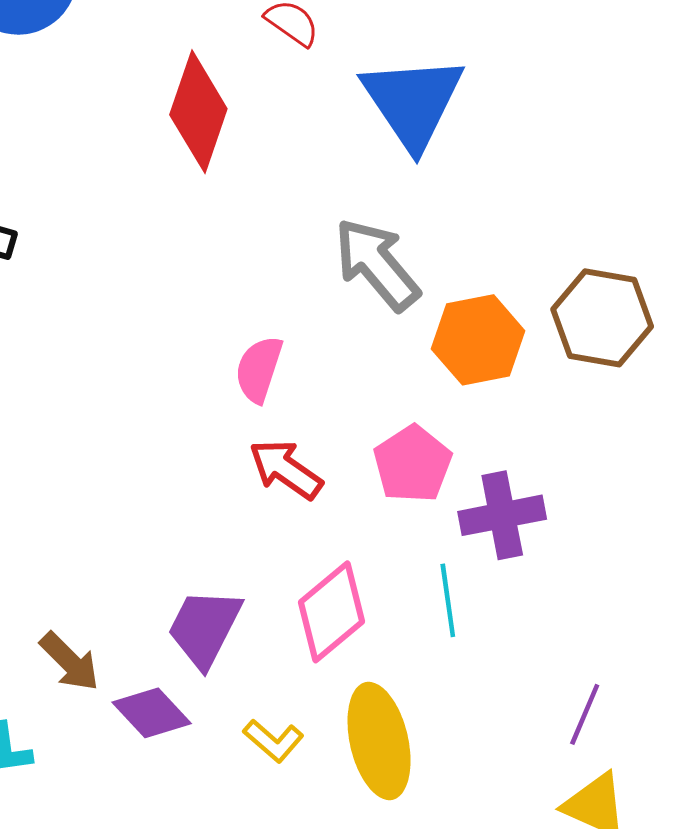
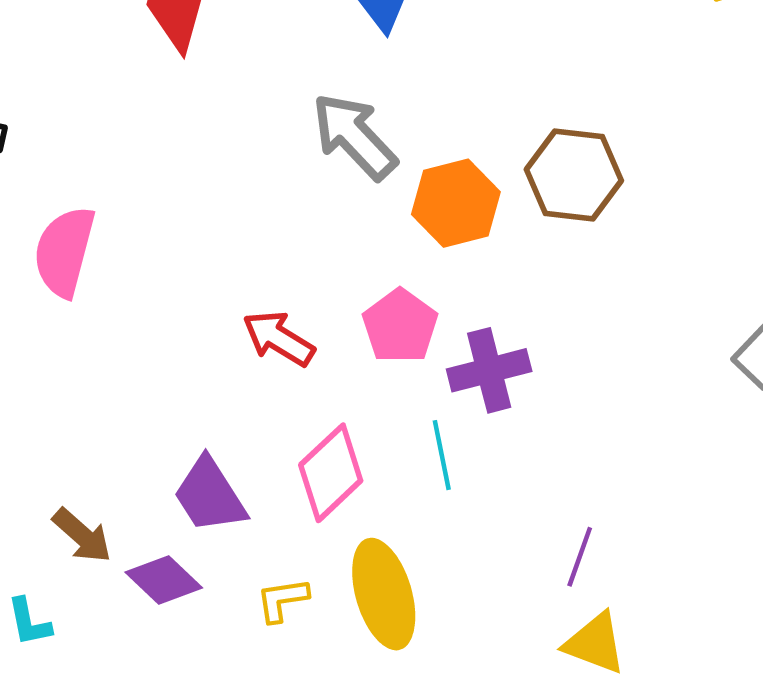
pink semicircle: (259, 369) -> (64, 252), moved, size x1.4
purple trapezoid: (204, 628) -> (210, 495), turned -56
yellow L-shape: (273, 741) -> (282, 600), turned 134

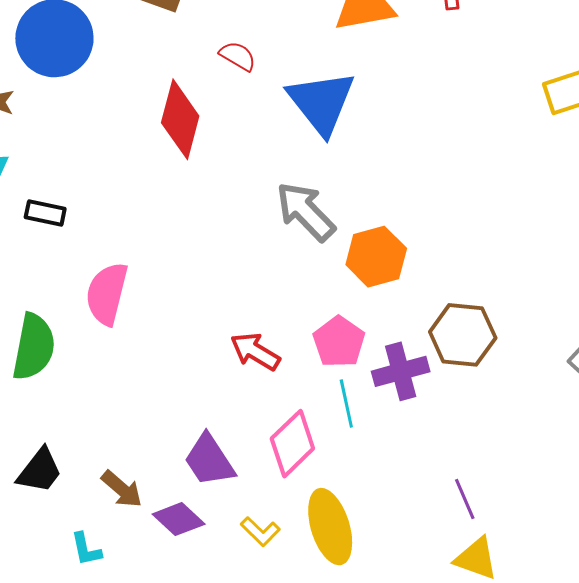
brown hexagon: (574, 175) -> (463, 335), moved
cyan line: (442, 455) -> (346, 403), moved
purple line: (580, 557) -> (465, 499), turned -42
yellow L-shape: (282, 600) -> (260, 531), turned -126

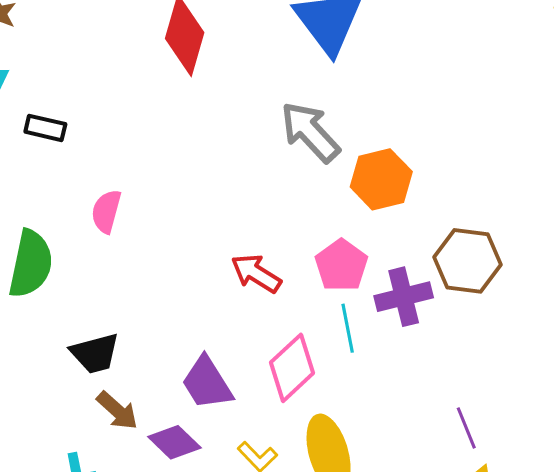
pink semicircle: (107, 294) -> (106, 211), size x0.7
black trapezoid: (40, 471) -> (95, 353), moved, turned 36

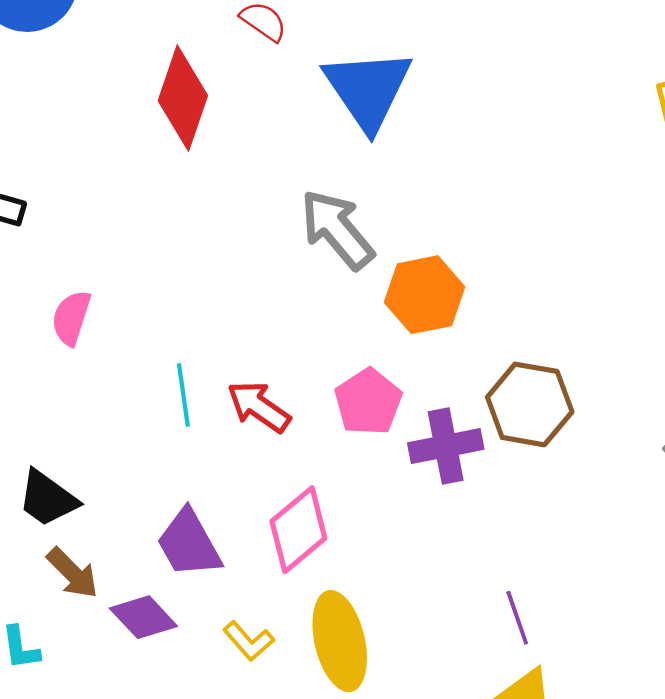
cyan line: (348, 328) -> (183, 395), moved
black trapezoid: (95, 353) -> (48, 498), turned 48

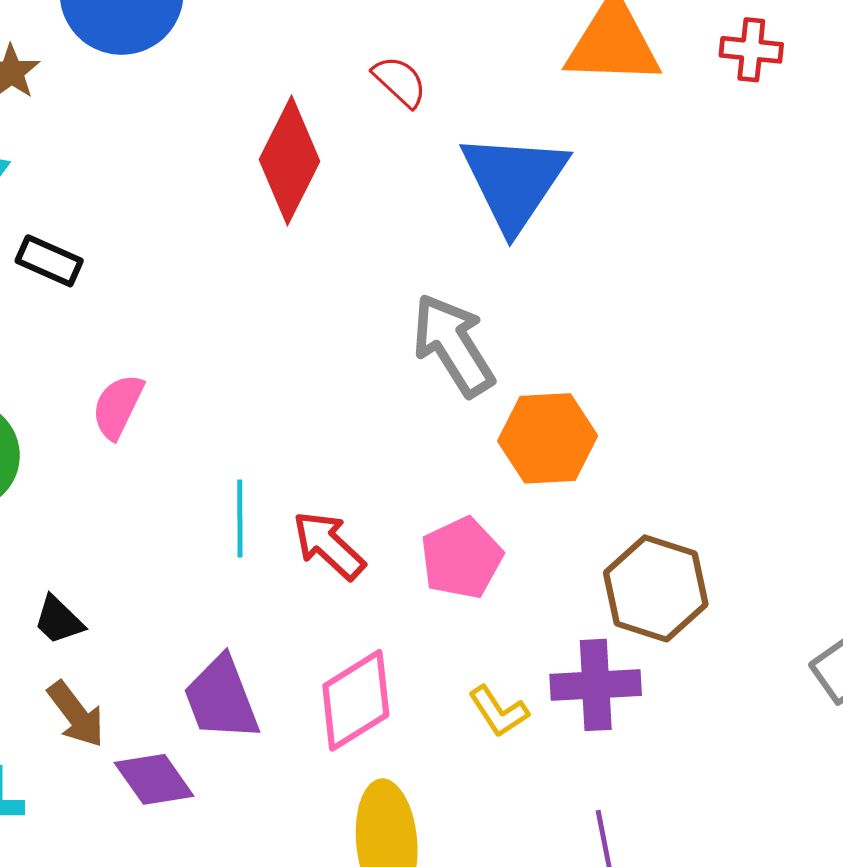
purple cross: (446, 446) -> (596, 685), moved
black trapezoid: (48, 498) -> (59, 620), size x0.7
yellow L-shape: (249, 641) -> (498, 711), moved

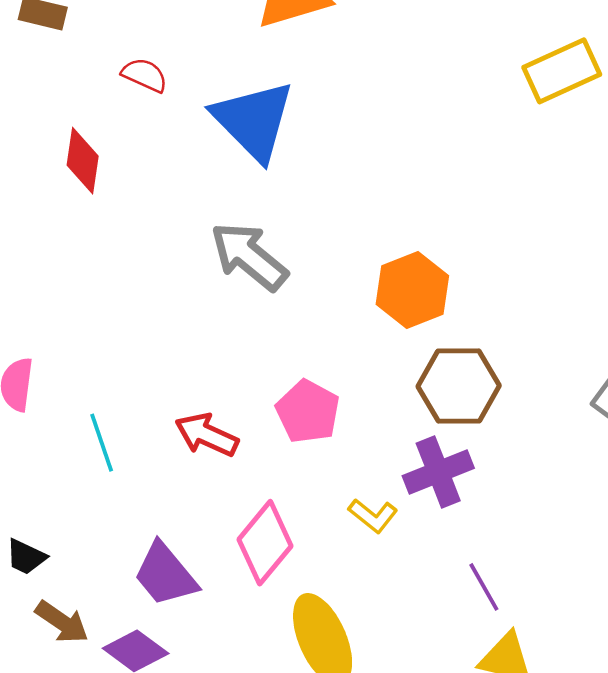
red diamond: (290, 160) -> (83, 161), size x0.7
orange hexagon: (548, 438) -> (412, 290), moved
cyan line: (240, 519) -> (102, 443), moved

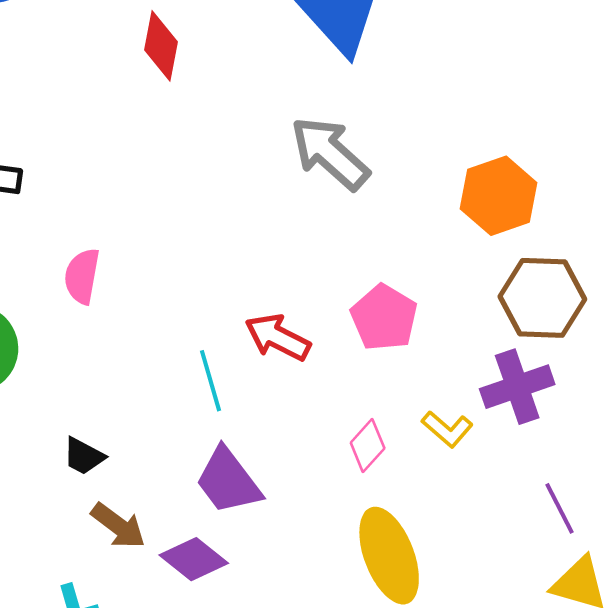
cyan line: (102, 443) -> (210, 381), moved
pink diamond: (265, 543) -> (368, 445), moved, size x0.6

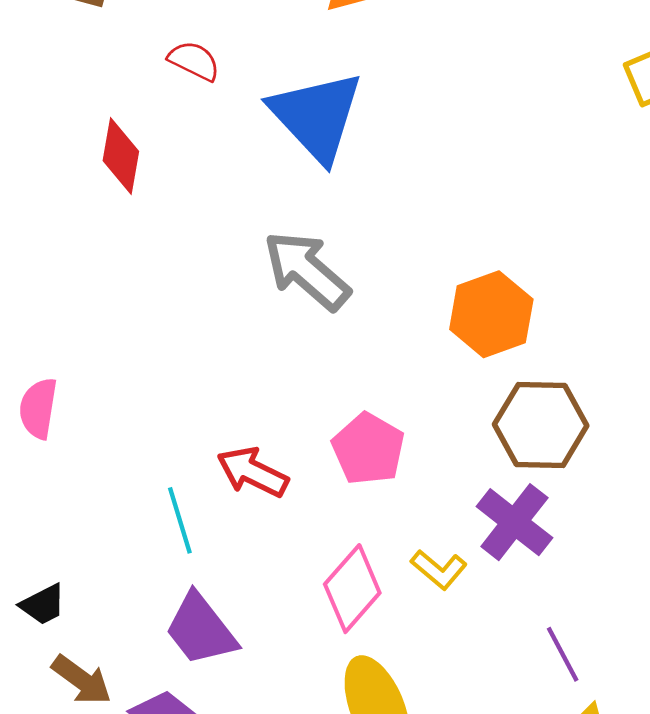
purple cross: (517, 387) -> (514, 522), turned -32
pink diamond: (368, 445) -> (352, 589), size x1.5
black trapezoid: (84, 456) -> (43, 605), turned -54

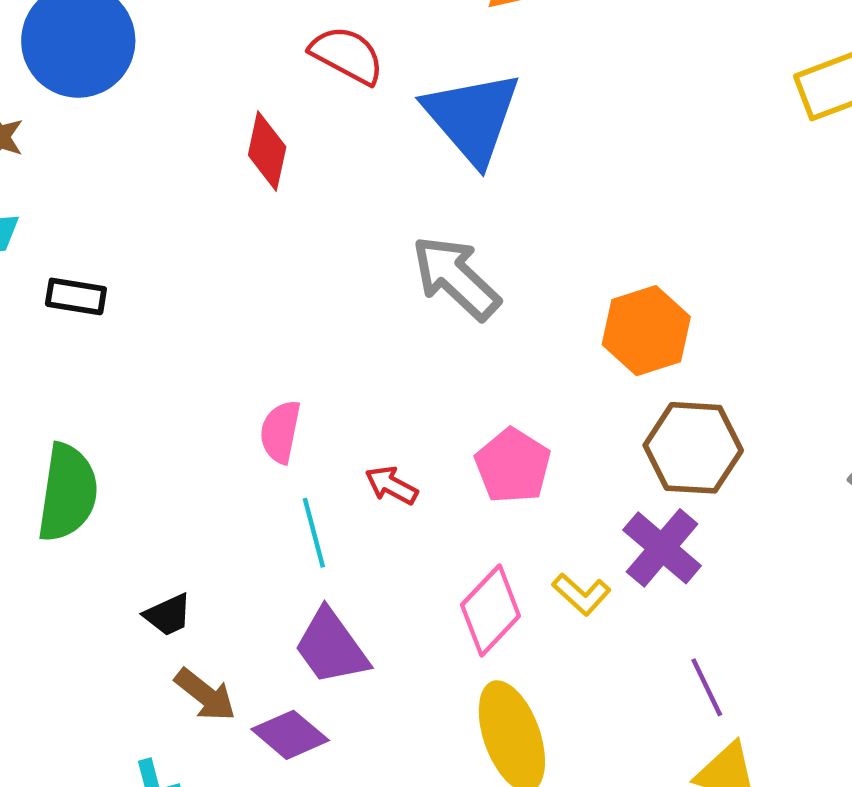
red semicircle: (194, 61) -> (347, 55), size x1.4
pink semicircle: (38, 408) -> (280, 432), moved
red arrow: (253, 472) -> (391, 485), size x0.7

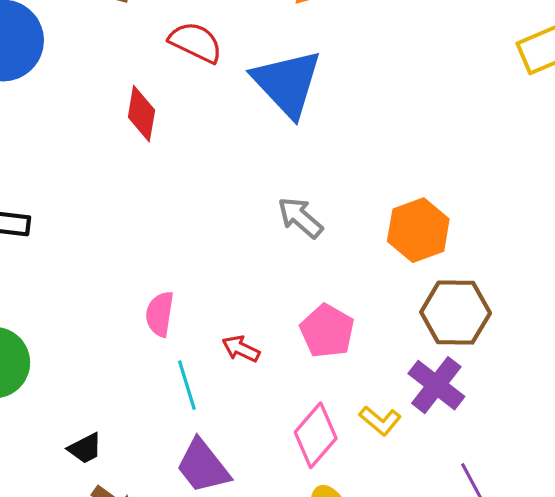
gray arrow: (456, 278) -> (300, 218), moved, size x0.7

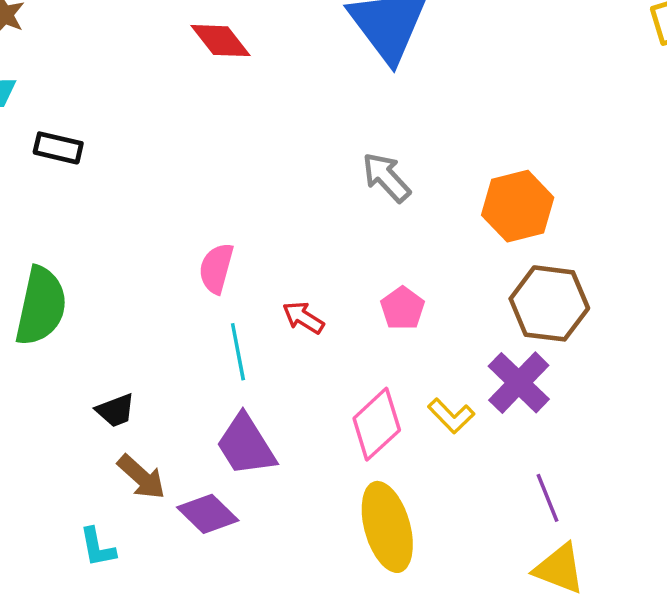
red diamond: (141, 114) -> (221, 41), turned -54
pink pentagon: (327, 331) -> (402, 308), size x0.7

